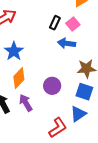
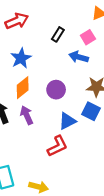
black rectangle: (55, 23) -> (58, 34), moved
purple circle: (52, 86) -> (56, 90), moved
blue triangle: (78, 114) -> (67, 121), moved

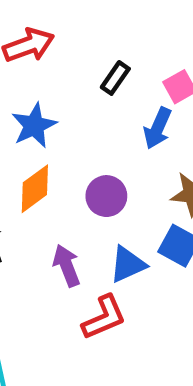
blue arrow: (79, 57) -> (158, 128), turned -84
purple arrow: (27, 115) -> (67, 266), moved

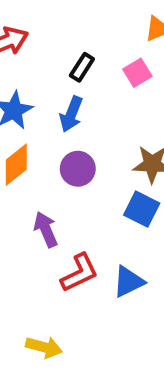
blue arrow: (158, 128) -> (71, 114), moved
blue triangle: (128, 264) -> (128, 282), moved

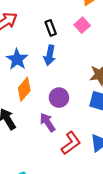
black rectangle: (82, 67) -> (51, 28), turned -42
purple circle: (78, 169) -> (59, 98), moved

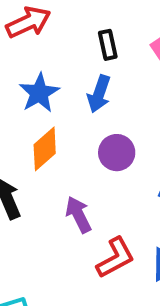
purple circle: (59, 98) -> (117, 153), moved

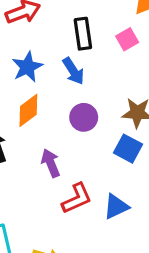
black rectangle: (108, 45) -> (83, 34), size x1.4
blue arrow: (99, 94) -> (73, 71), turned -56

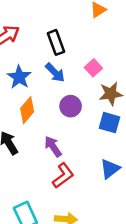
pink square: (127, 39) -> (93, 68), moved
red L-shape: (77, 198) -> (63, 176), moved

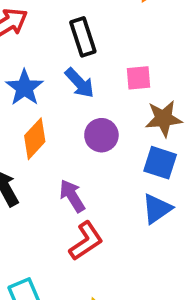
pink square: (93, 68) -> (139, 78), turned 35
blue triangle: (110, 169) -> (157, 209), moved

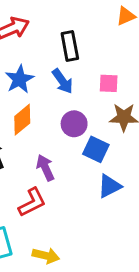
blue square: (160, 163) -> (96, 149), moved
red L-shape: (86, 241) -> (32, 202), moved

